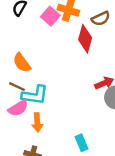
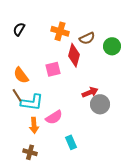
pink square: (50, 16) -> (53, 69), moved, turned 35
brown line: (17, 87) -> (17, 95), turned 32
pink semicircle: (18, 108) -> (54, 117), moved

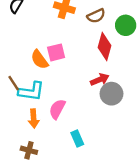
red diamond: (74, 55) -> (104, 47), moved
orange semicircle: (21, 75) -> (40, 60), moved
pink semicircle: (54, 117) -> (57, 109), turned 150

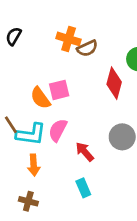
brown semicircle: (96, 16) -> (87, 48), moved
red arrow: (100, 80) -> (85, 152), moved, turned -108
pink semicircle: (57, 109) -> (58, 130), moved

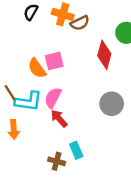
black semicircle: (14, 36) -> (31, 12), moved
red arrow: (85, 152) -> (59, 118), moved
orange arrow: (34, 165) -> (14, 129), moved
brown cross: (28, 201) -> (57, 161), moved

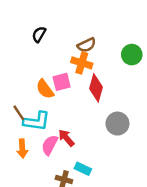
orange cross: (63, 14) -> (82, 63), moved
red diamond: (104, 55) -> (96, 88), moved
pink semicircle: (53, 98) -> (50, 145), moved
cyan rectangle: (76, 150) -> (83, 169), turned -42

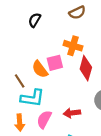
brown semicircle: (87, 45) -> (77, 13), moved
brown line: (19, 113) -> (20, 81), moved
red arrow: (66, 138) -> (72, 113), moved, turned -56

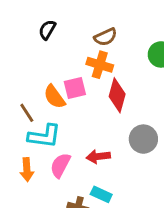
brown semicircle: (77, 13) -> (106, 37), moved

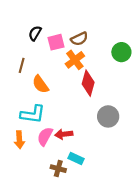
orange cross: (100, 65) -> (75, 60), turned 36
pink square: (75, 88) -> (56, 42), moved
brown line: (27, 113) -> (22, 65), moved, turned 48
red arrow: (98, 157) -> (64, 134), moved

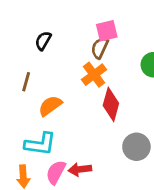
brown semicircle: (79, 39) -> (100, 48), turned 140
pink square: (56, 42) -> (107, 31), moved
orange semicircle: (40, 84) -> (50, 106), turned 90

